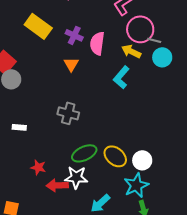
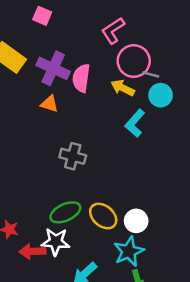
purple cross: (74, 35) -> (53, 68), size x1.5
orange triangle: (71, 64) -> (49, 104), turned -42
cyan L-shape: (121, 77) -> (135, 123), moved
gray cross: (68, 113) -> (73, 156), moved

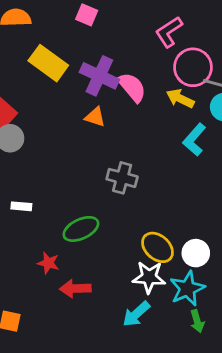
pink semicircle: (81, 78) -> (132, 87), turned 132
green ellipse: (65, 212) -> (81, 229), moved
white star: (56, 242) -> (149, 277), moved

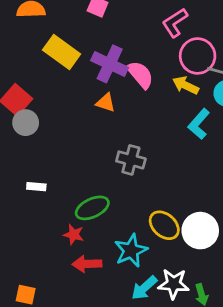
white circle: (196, 253) -> (200, 231), size x1.4
red star: (48, 263) -> (74, 235), moved
white star: (149, 277) -> (174, 284), moved
cyan star: (187, 289) -> (131, 251), moved

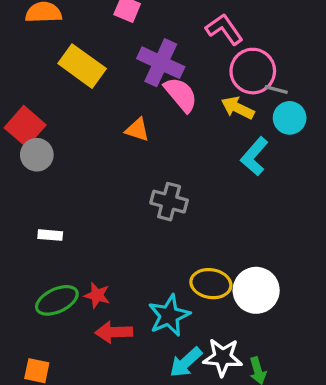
pink L-shape: (175, 23) -> (224, 29), turned 88
purple cross: (110, 64) -> (161, 63), moved
green ellipse: (92, 208) -> (57, 300), moved
yellow ellipse: (164, 225) -> (211, 284), turned -32

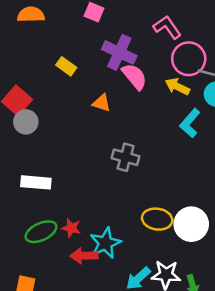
yellow rectangle: (82, 66) -> (66, 66), moved, size x0.6
white rectangle: (50, 235) -> (36, 182), size x1.6
cyan star: (169, 315) -> (105, 243), moved

